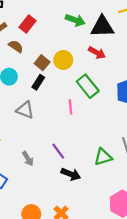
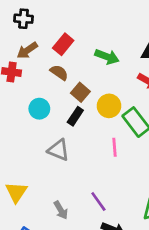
green arrow: (75, 20) -> (107, 57), moved
brown semicircle: (16, 46) -> (59, 72), moved
yellow circle: (63, 60) -> (109, 106), moved

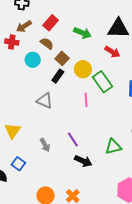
cyan circle: (39, 109) -> (33, 60), moved

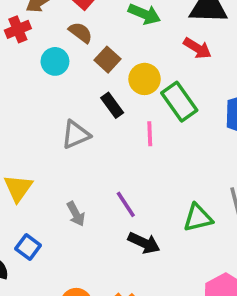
red cross: (12, 42) -> (18, 29), turned -32
black rectangle: (58, 76) -> (112, 105), moved, turned -72
gray triangle: (45, 101) -> (76, 135), turned -48

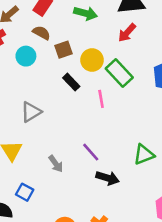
red arrow: (197, 48) -> (127, 33), turned 108
brown square: (107, 60) -> (63, 50), turned 36
gray triangle: (76, 135) -> (31, 112), moved

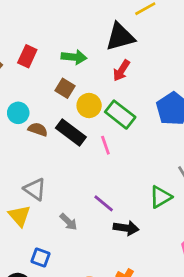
brown semicircle: (41, 33) -> (38, 129), moved
brown square: (63, 50) -> (65, 88), moved, turned -30
black rectangle: (71, 82) -> (71, 132), size x1.5
gray triangle: (31, 112) -> (35, 189), moved, turned -45

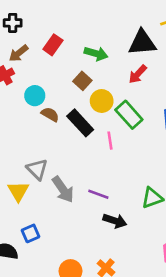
purple line: (104, 203) -> (98, 194), turned -30
gray arrow: (69, 222) -> (63, 189), moved, size x1.5
blue square: (40, 258) -> (31, 233), turned 36

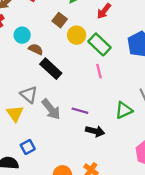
black rectangle: (80, 123) -> (51, 69), moved
pink line: (110, 141) -> (99, 71), moved

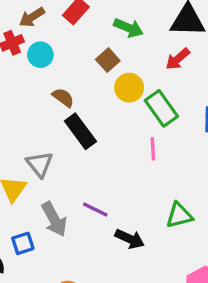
cyan circle: (22, 35) -> (40, 55), moved
gray arrow: (51, 109) -> (54, 219), moved
purple line: (80, 111) -> (95, 210), moved

